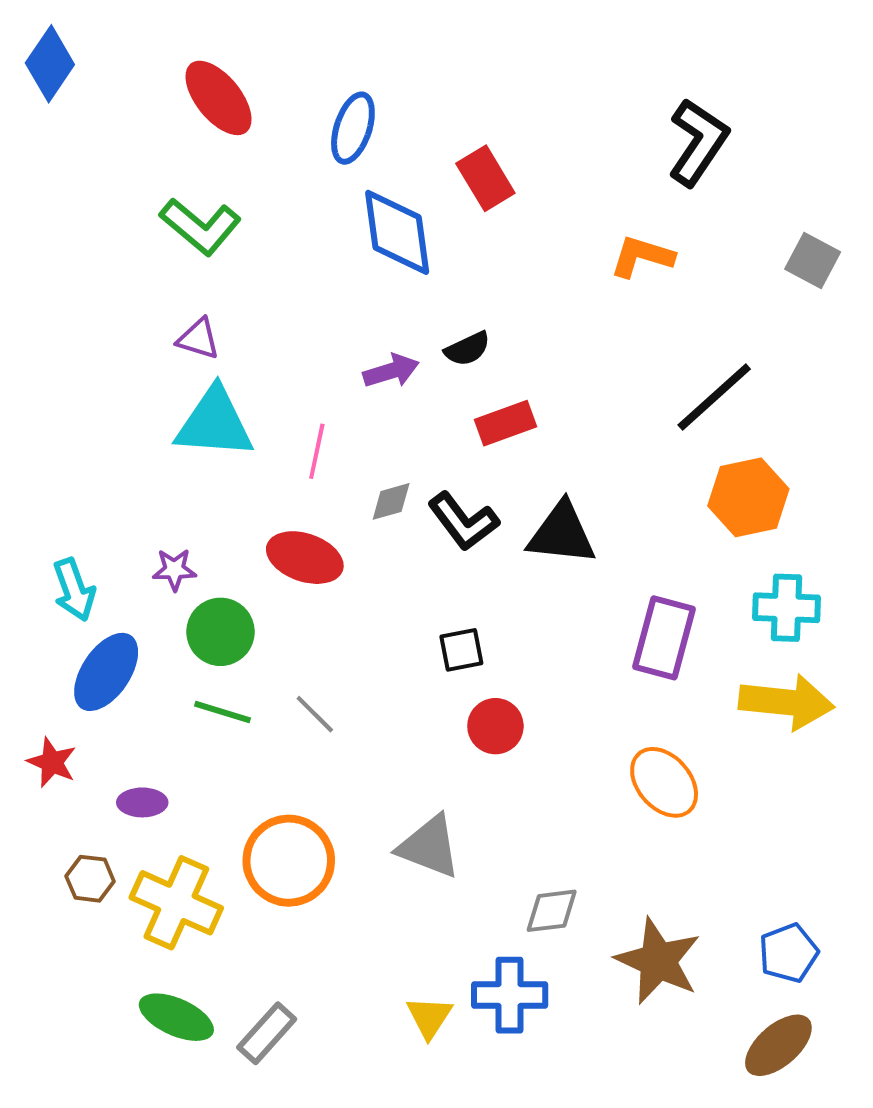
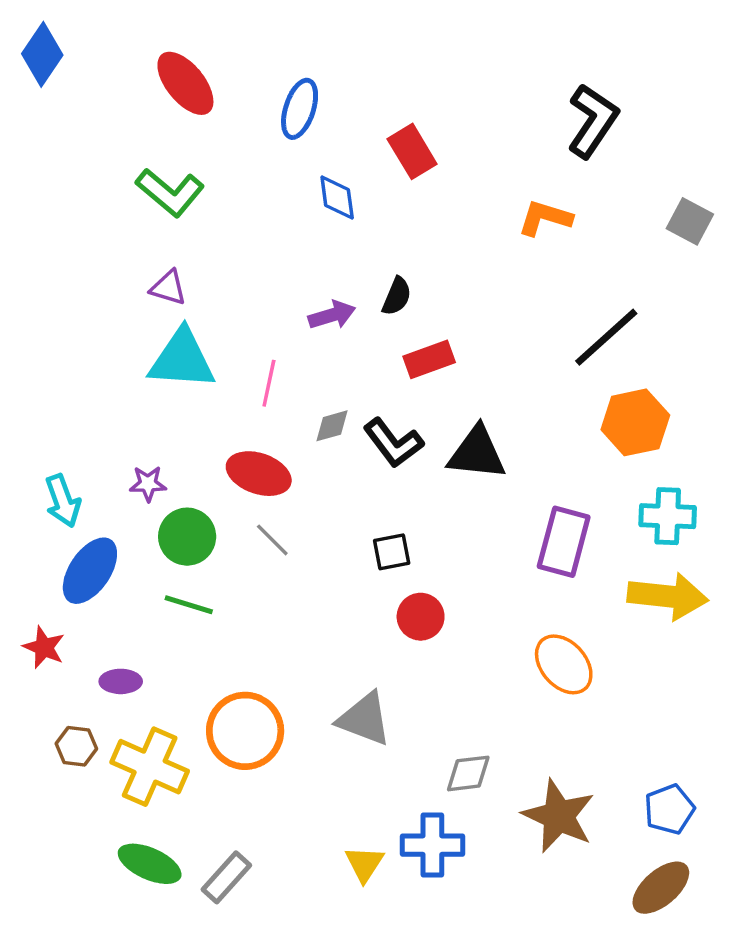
blue diamond: (397, 232) -> (337, 197), size x0.6
black semicircle: (467, 349) -> (397, 296), turned -42
gray line: (315, 714) -> (272, 540), moved

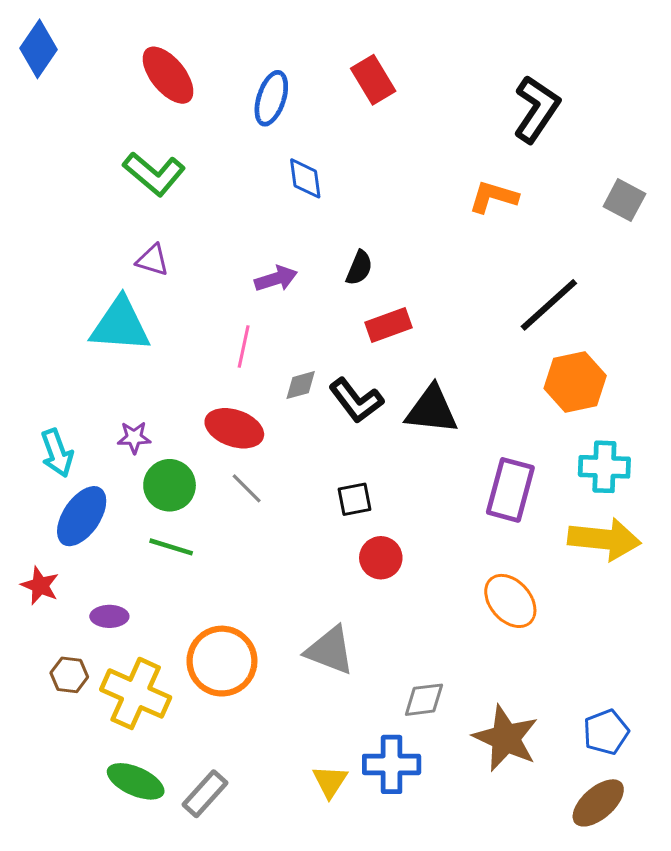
red rectangle: (412, 151) -> (373, 80), moved
purple arrow: (332, 315) -> (276, 279), moved
cyan triangle: (182, 359) -> (120, 325), moved

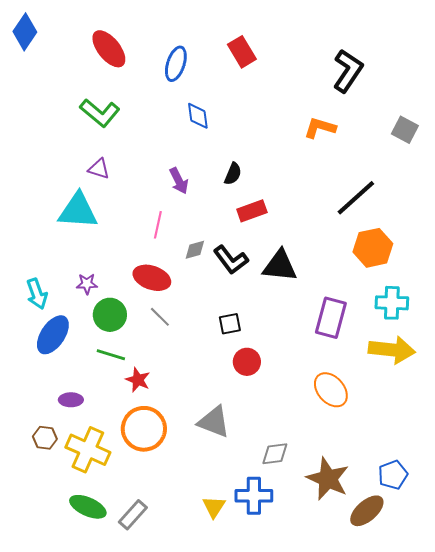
purple arrow: (276, 279) -> (179, 181), turned 80
red star: (40, 586) -> (138, 380), moved
brown ellipse: (598, 803) -> (367, 511), moved

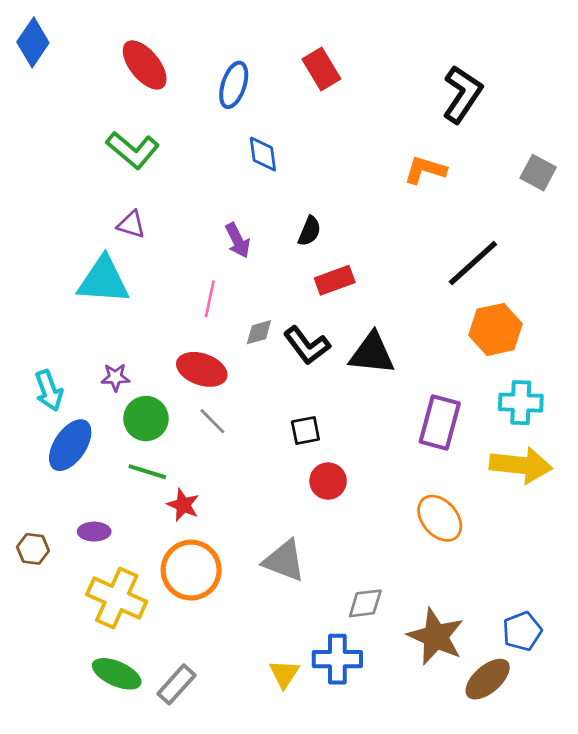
brown hexagon: (45, 438) -> (33, 549), moved

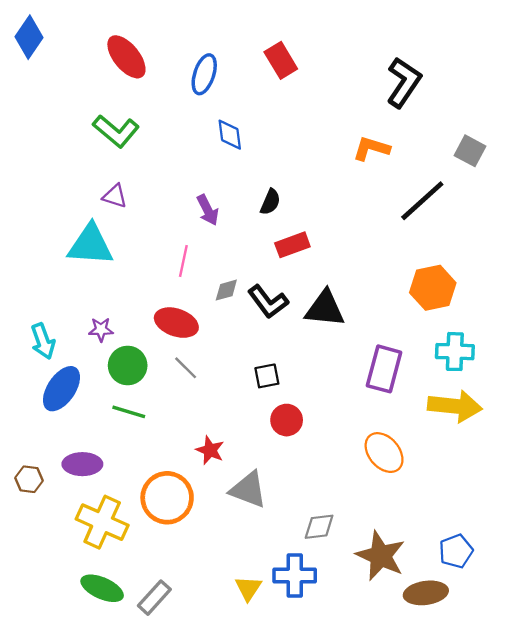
black line: (473, 263) -> (422, 201), moved
red star: (183, 505) -> (210, 450), moved
purple ellipse: (94, 532) -> (82, 464), size x1.4
brown ellipse: (488, 679) -> (426, 593), turned 33

